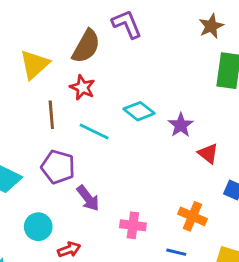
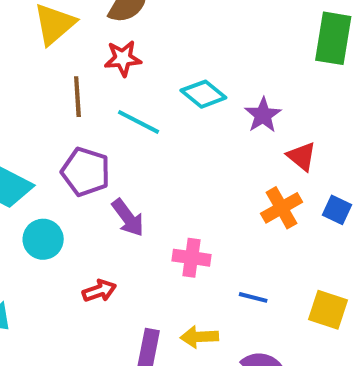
red star: (82, 87) -> (123, 58), turned -30
orange cross: (192, 216) -> (282, 208), moved, turned 36
cyan circle: (38, 227) -> (43, 239), moved

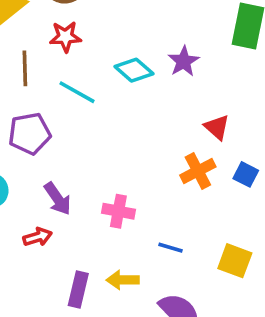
purple star: (263, 115) -> (184, 61), moved
purple pentagon: (86, 172) -> (30, 134), turned -30
purple arrow: (128, 218) -> (58, 199), moved

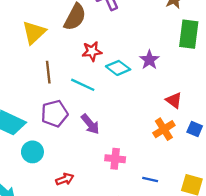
red star: (65, 37) -> (92, 51), moved
purple arrow: (58, 199) -> (90, 124), moved

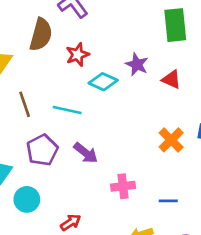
red star: (92, 51) -> (78, 55), moved
red triangle: (174, 100) -> (171, 79), moved

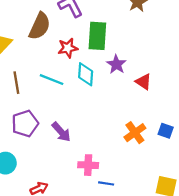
green rectangle: (175, 25) -> (97, 36), moved
cyan diamond: (103, 82) -> (86, 74), turned 60
cyan line: (67, 110) -> (52, 80), moved
blue line: (168, 201) -> (106, 183), moved

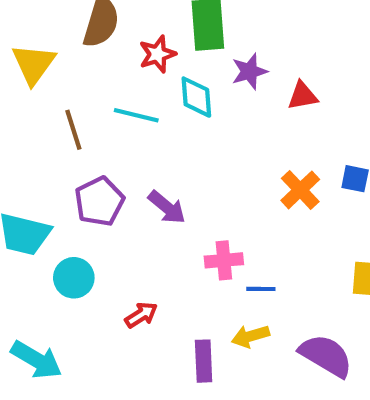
purple star: (116, 64) -> (249, 71), turned 30
red triangle: (143, 82) -> (303, 96), turned -36

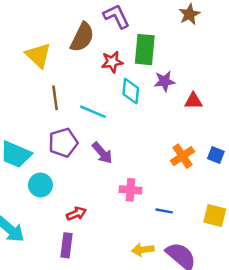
yellow triangle: (34, 64) -> (38, 55), turned -32
cyan line: (136, 115) -> (93, 112), moved
blue line: (261, 289) -> (164, 211), moved
yellow arrow: (250, 336) -> (143, 250), moved
purple rectangle: (204, 361) -> (66, 245), moved

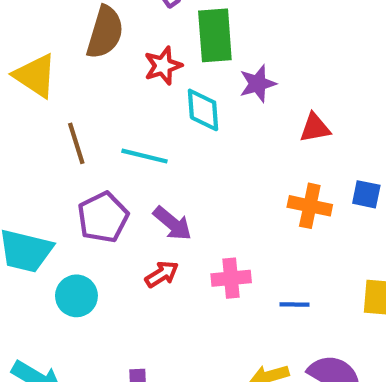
red triangle: (193, 101) -> (315, 128), moved
orange cross: (182, 156) -> (310, 206), turned -35
red arrow: (76, 214) -> (162, 274), moved

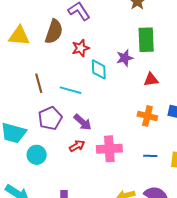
green rectangle: (215, 35) -> (146, 40), moved
yellow triangle: (35, 76) -> (19, 36), moved, turned -30
pink cross: (231, 278) -> (109, 149), size x1.4
blue line: (295, 304) -> (150, 156), moved

